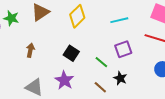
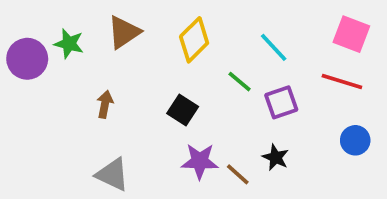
cyan line: (119, 20) -> (274, 47), turned 60
green line: (101, 62) -> (240, 82), moved
purple star: (64, 80) -> (200, 161), moved, turned -30

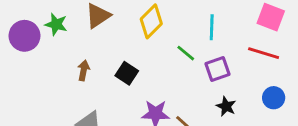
cyan line: (274, 47) -> (212, 27), turned 45
black square: (183, 110) -> (127, 73), moved
black star: (276, 157) -> (226, 106), moved

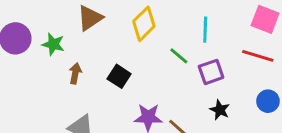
green star: (56, 24) -> (53, 44), moved

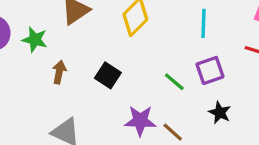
green line: (179, 56) -> (174, 82), moved

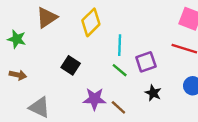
cyan line: (204, 23) -> (120, 45), moved
brown arrow: (59, 72) -> (18, 75), moved, turned 91

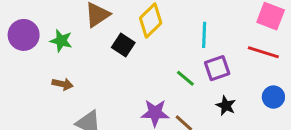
cyan line: (120, 45) -> (204, 35), moved
black square: (71, 65) -> (123, 45), moved

